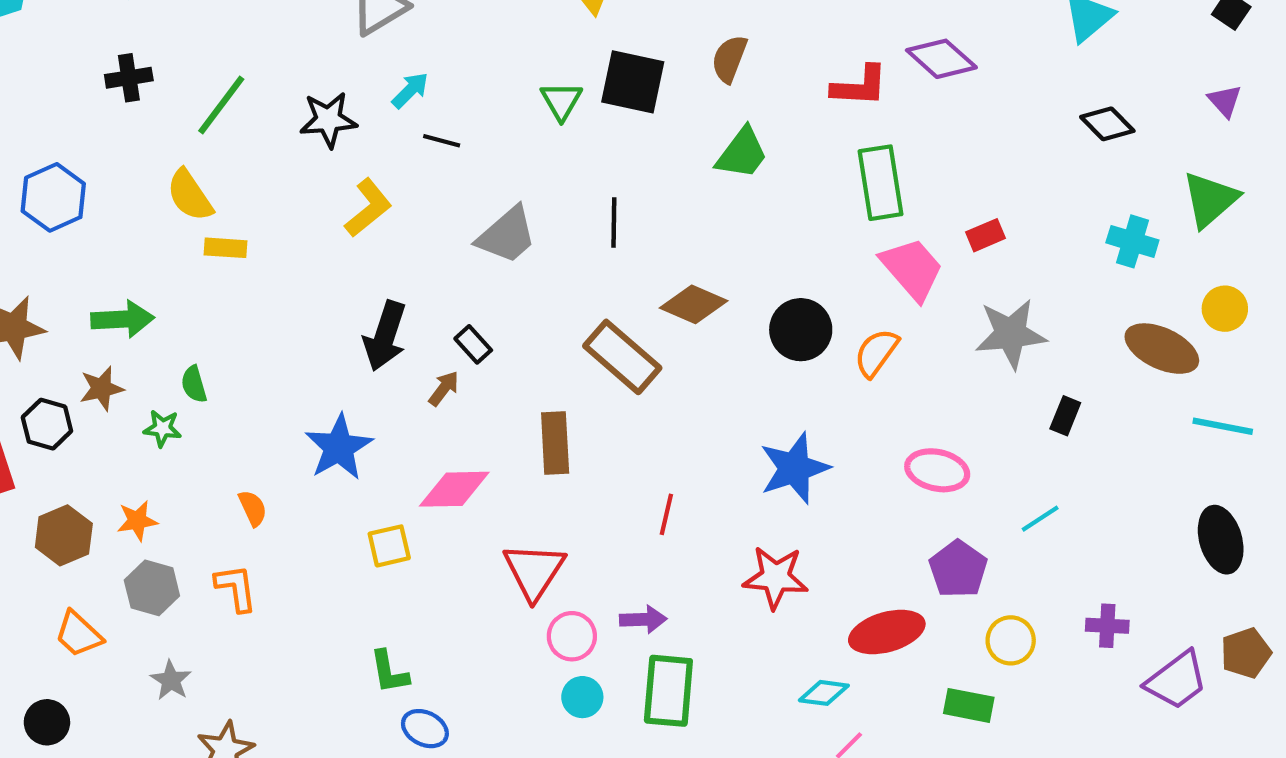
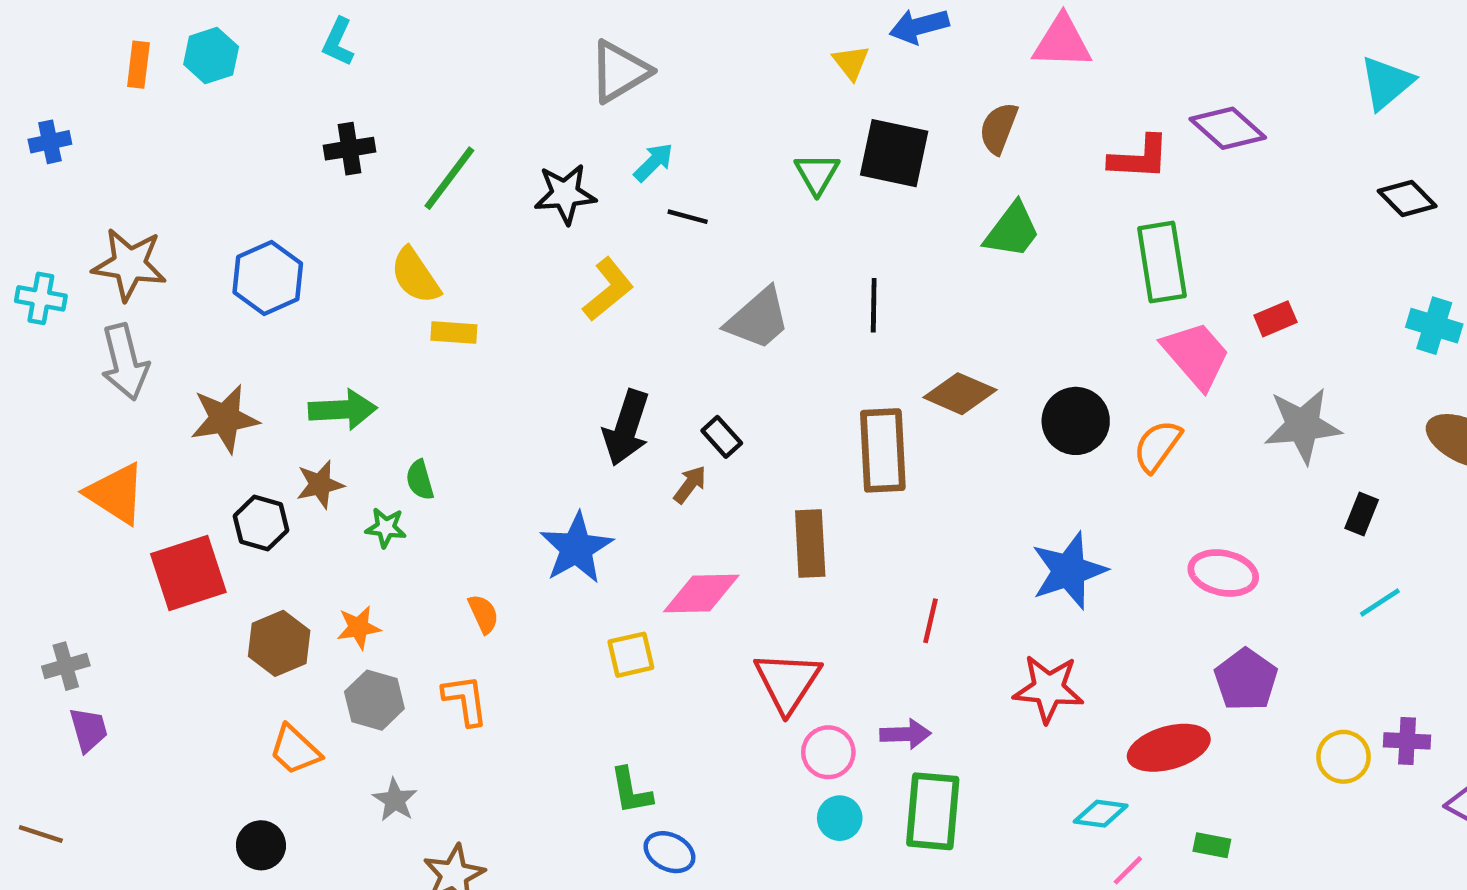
brown rectangle: (622, 357) -> (883, 450), turned 46
cyan line: (1040, 519) -> (1380, 602), moved
yellow circle: (1011, 640) -> (1343, 757), moved
green rectangle: (969, 705) -> (1212, 845), moved, size x0.7

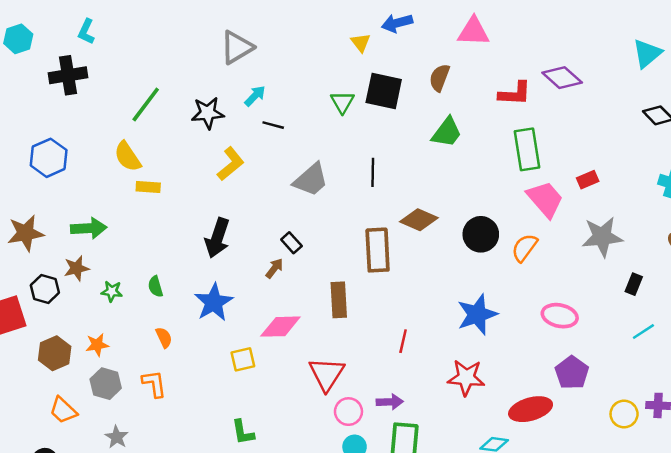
black cross: (349, 149) -> (68, 75), moved, size x1.4
black arrow: (626, 428) -> (217, 238), moved
green semicircle: (420, 480) -> (155, 287), moved

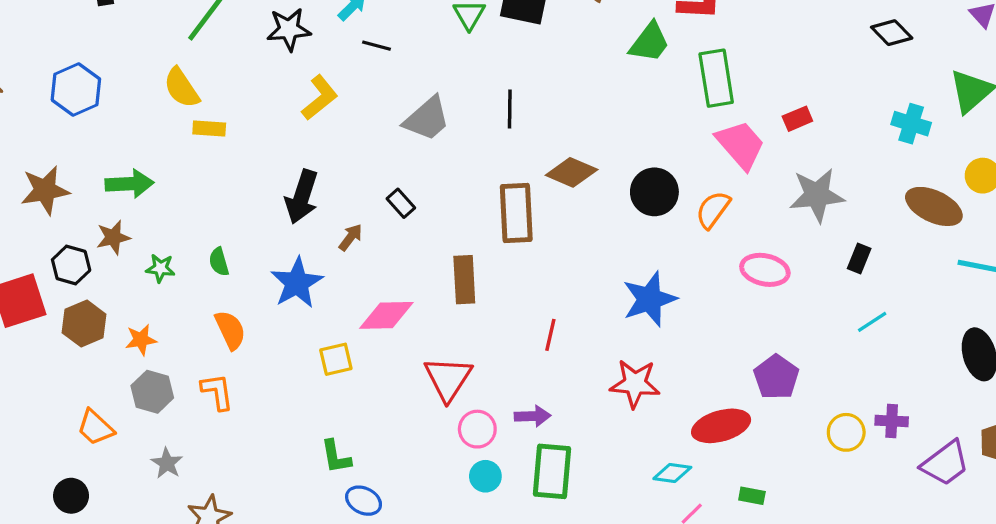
green trapezoid: (447, 132) -> (650, 42), moved
brown arrow: (274, 268) -> (351, 237), moved
pink ellipse: (560, 316) -> (765, 270), moved
orange semicircle: (164, 337) -> (230, 330), size x1.4
brown hexagon: (55, 353) -> (84, 323), moved

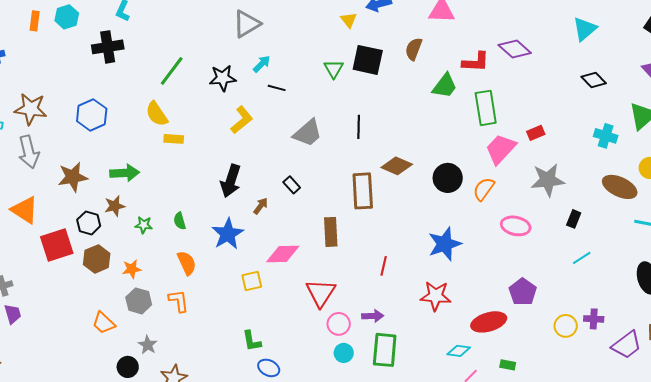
pink trapezoid: (741, 145) -> (501, 149), turned -96
black circle: (71, 496) -> (128, 367), moved

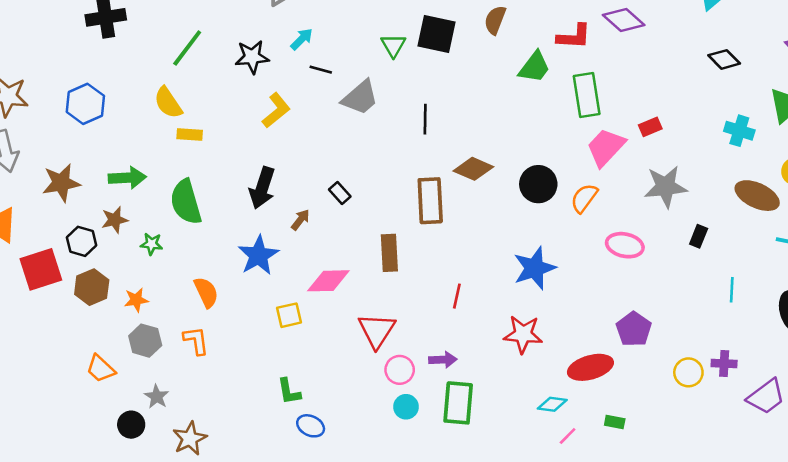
gray trapezoid: (308, 133) -> (360, 98), moved
green semicircle: (180, 221) -> (186, 202), moved, size x2.0
cyan line: (582, 258) -> (732, 290), moved, turned -54

